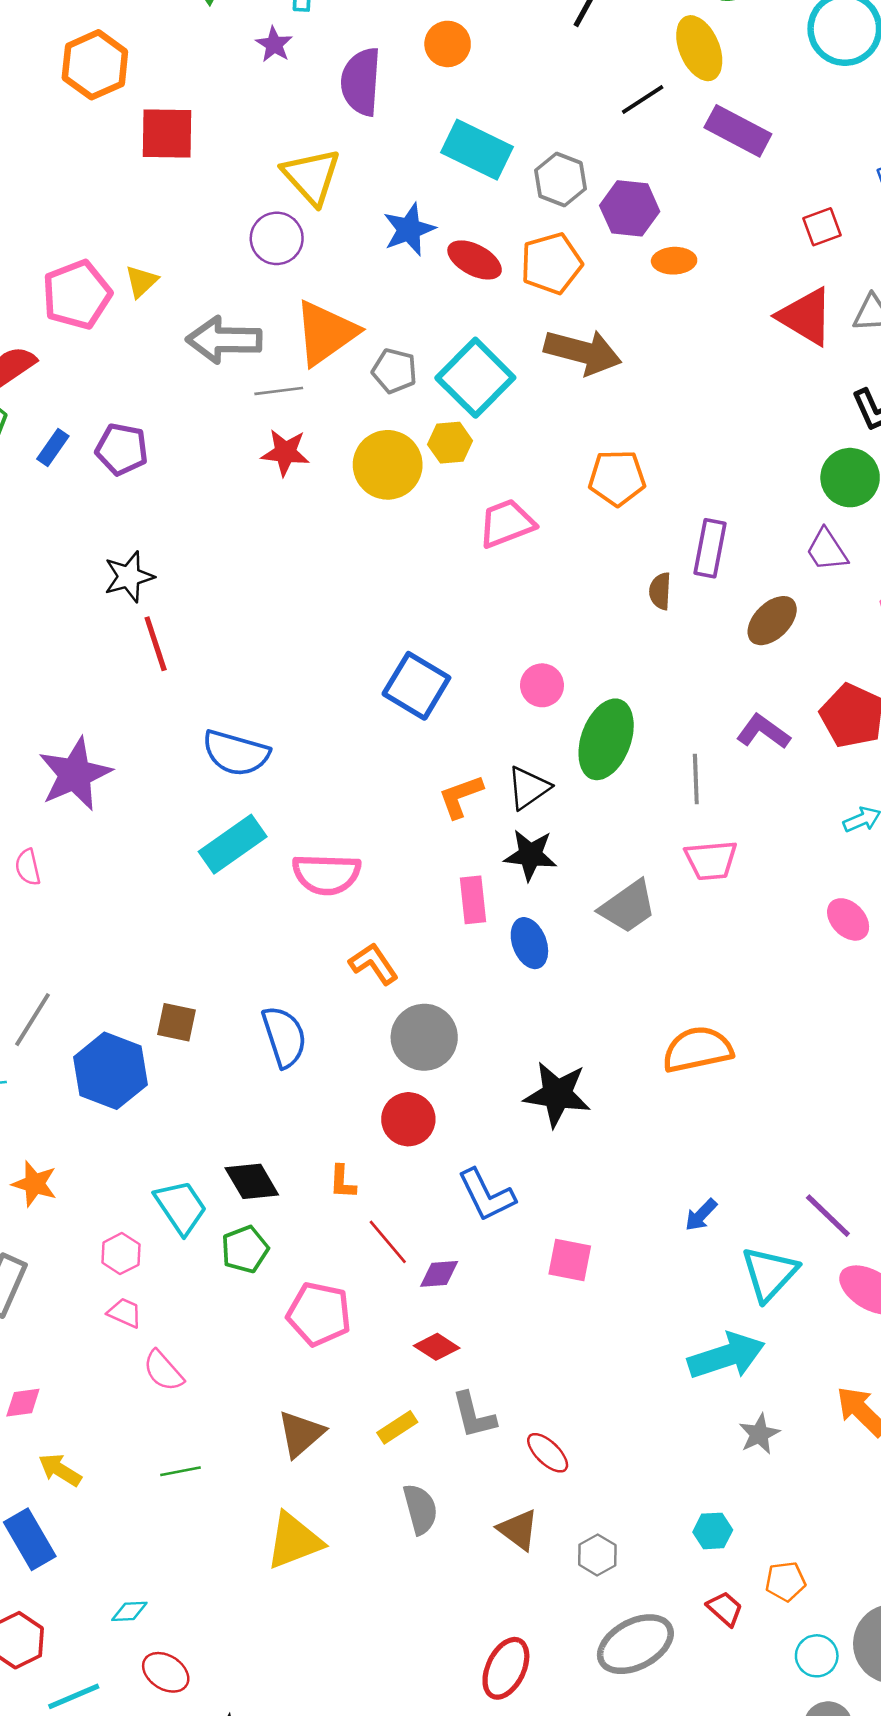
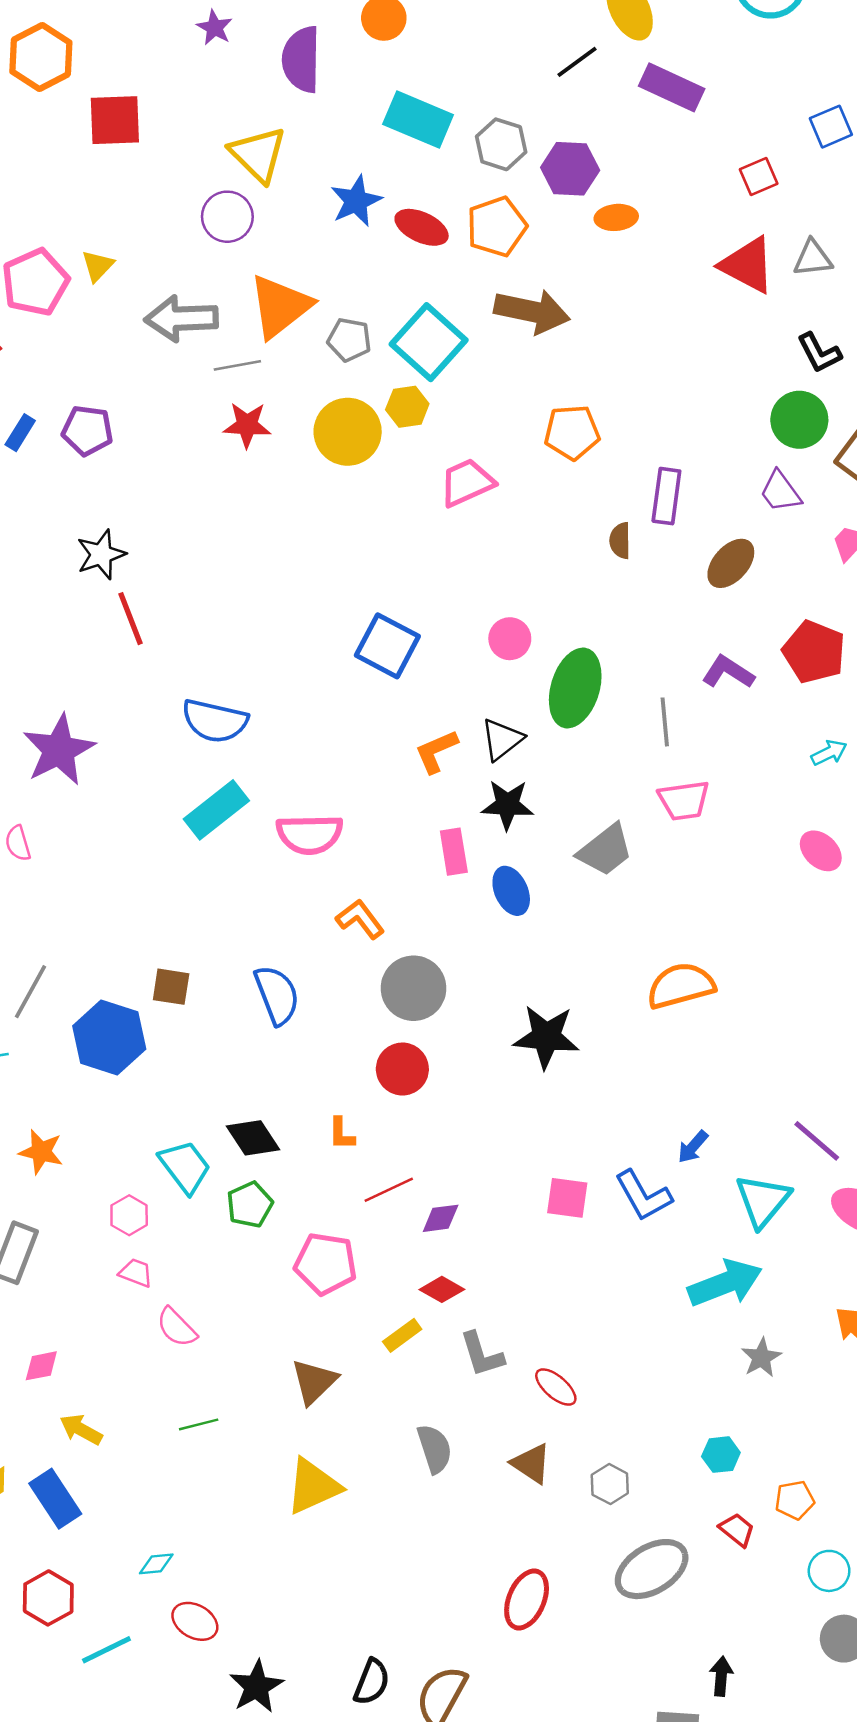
blue L-shape: (486, 1195) -> (643, 1196), moved
red line: (388, 1242) -> (389, 1190), turned -72
yellow rectangle: (397, 1427) -> (402, 1335), moved

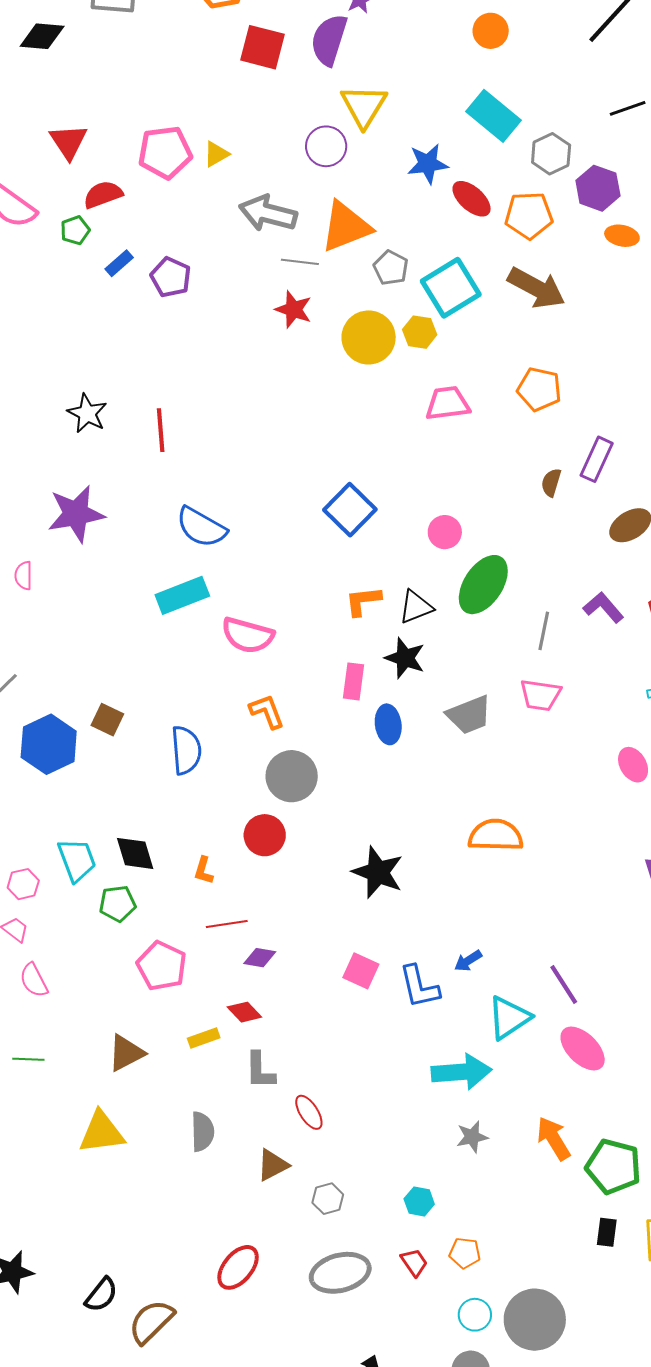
purple semicircle: (301, 59) -> (329, 40), moved
black star: (101, 554) -> (87, 413), moved, turned 30
black star: (546, 1037) -> (378, 872), moved
brown triangle: (531, 1464) -> (273, 1165), turned 42

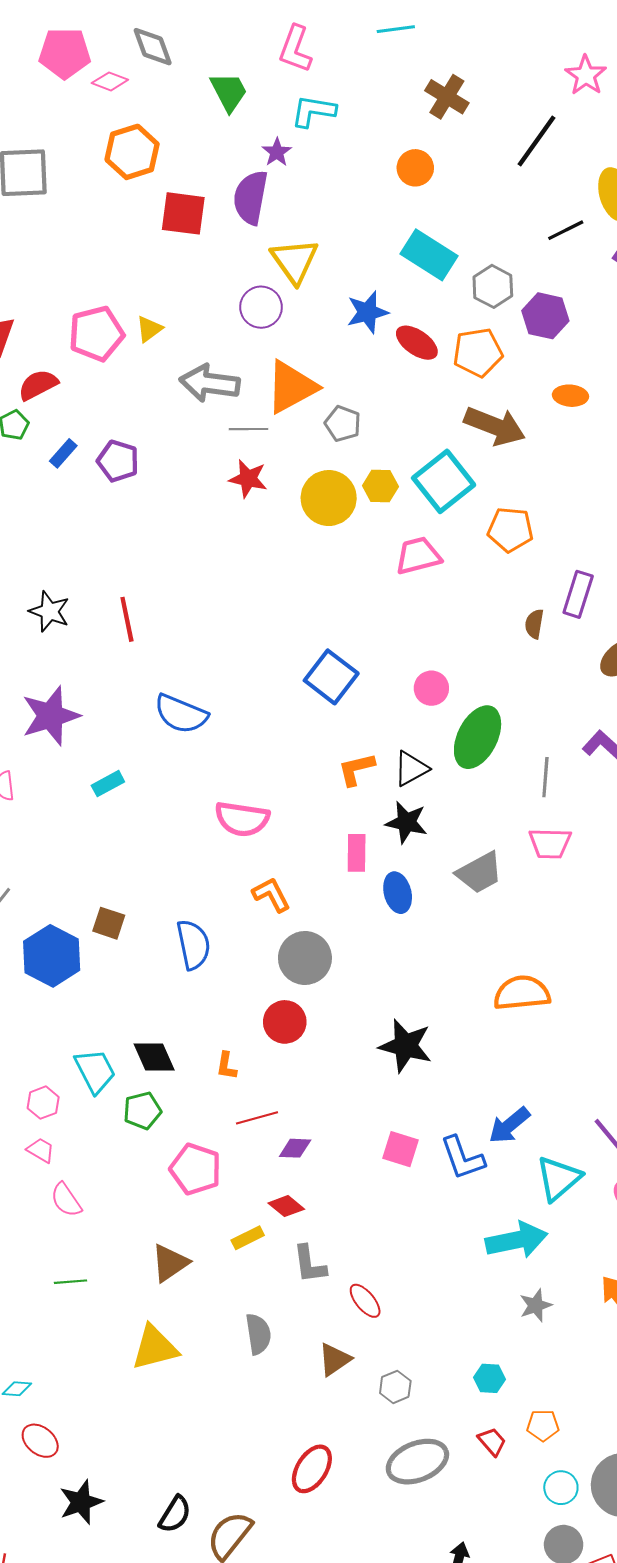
orange ellipse: (622, 236) -> (570, 396), moved
cyan square: (451, 288) -> (444, 481), moved
cyan rectangle: (182, 595) -> (108, 784), moved, size x0.6
blue arrow: (468, 961) -> (509, 1125), size x1.5

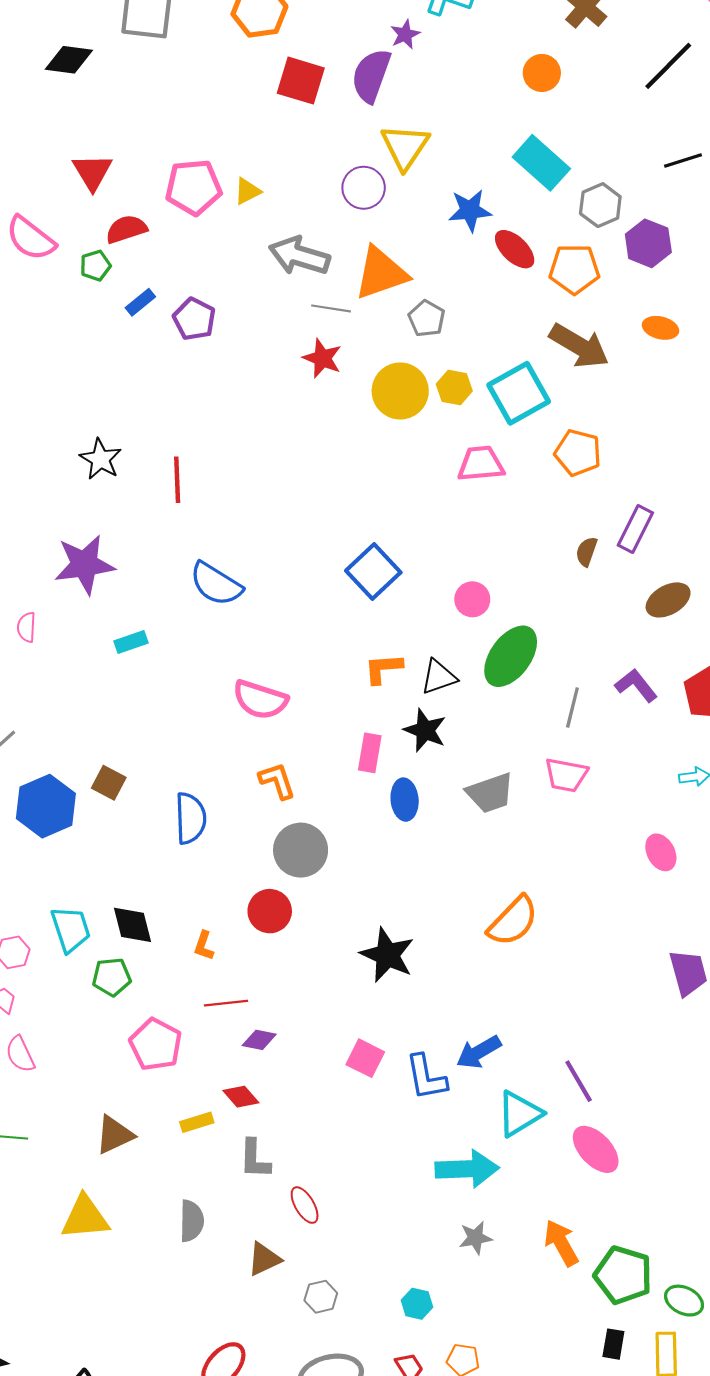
orange semicircle: (522, 993) -> (513, 921), turned 130

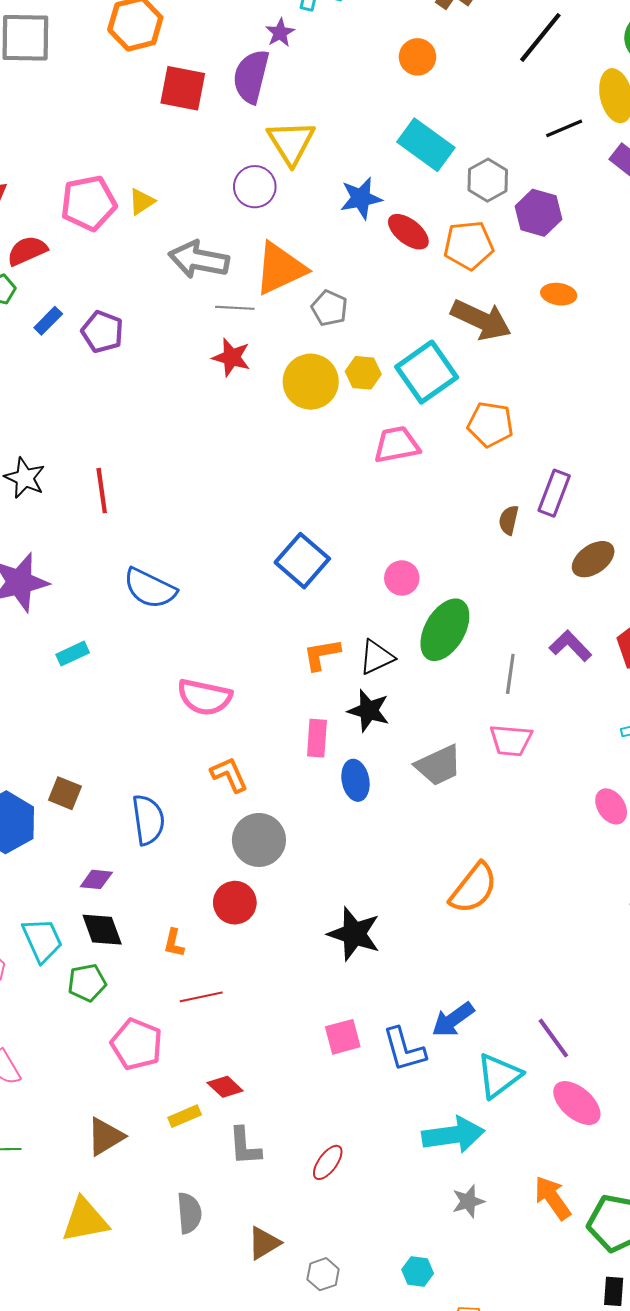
purple diamond: (259, 1040) -> (96, 879), moved
pink square: (365, 1058) -> (343, 1037), turned -36
red ellipse: (305, 1205) -> (328, 1162), moved, turned 72

